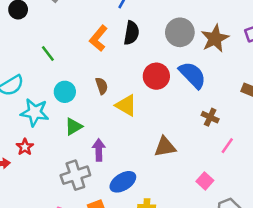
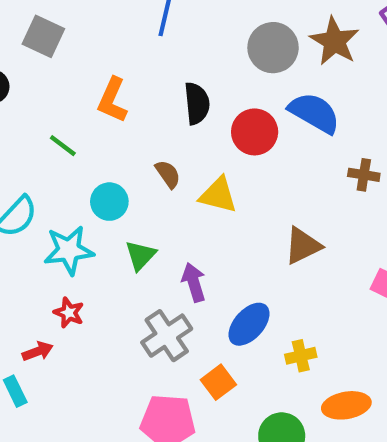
black semicircle: (131, 33) -> (197, 103), moved
orange L-shape: (98, 38) -> (112, 100), moved

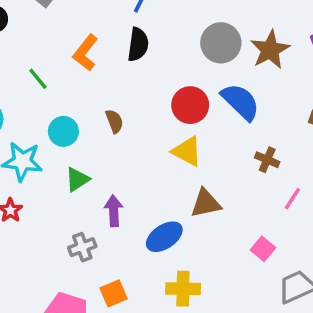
black semicircle: (197, 103) -> (138, 44), moved
yellow triangle: (218, 195) -> (187, 151), moved
blue ellipse: (249, 324) -> (164, 237), moved
gray cross: (167, 336) -> (82, 247), size x0.7
yellow cross: (301, 356) -> (183, 289), size x1.4

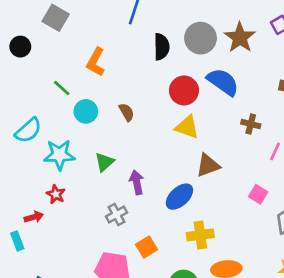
black semicircle: (138, 44) -> (162, 47), moved
cyan circle: (63, 131) -> (86, 111), moved

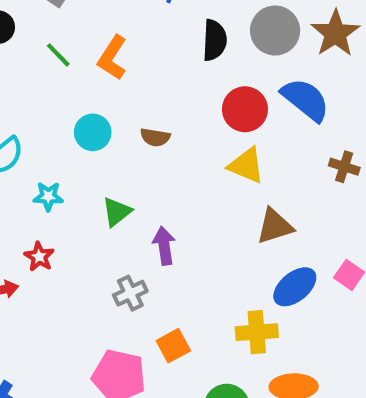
green line: (62, 88) -> (58, 55), moved
brown semicircle: (127, 112) -> (155, 137), turned 126
cyan star: (59, 155) -> (48, 196), size x0.6
blue ellipse: (179, 197) -> (295, 287), moved

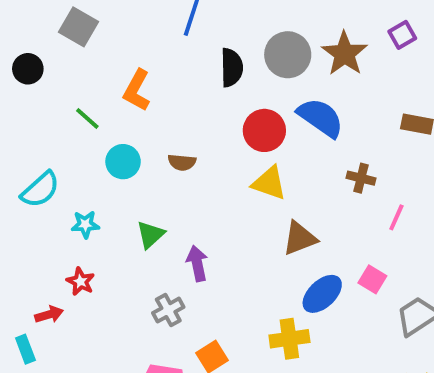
green line: (58, 55) -> (87, 118), moved

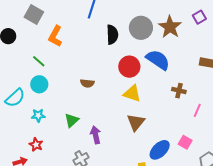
orange L-shape: (137, 90) -> (55, 36), moved
cyan circle: (123, 162) -> (39, 84), moved
brown triangle: (300, 238) -> (136, 122), moved, turned -30

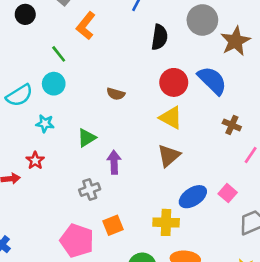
gray circle: (141, 28) -> (202, 20), moved

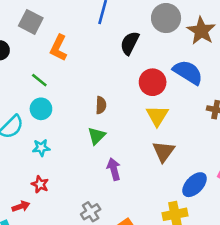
black semicircle: (159, 37) -> (130, 43), turned -150
brown semicircle: (116, 94) -> (101, 105), turned -91
yellow triangle: (171, 118) -> (157, 116), turned 45
green triangle: (87, 138) -> (97, 136), moved
gray cross: (90, 189) -> (91, 212), moved

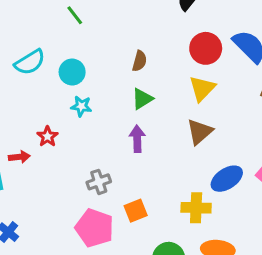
cyan circle: (41, 109) -> (72, 72), moved
green triangle: (97, 136) -> (142, 99), moved
cyan star: (41, 148) -> (81, 106), moved

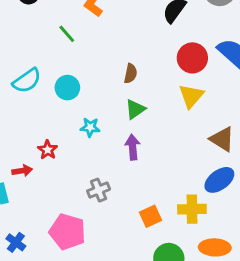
cyan star: (81, 106) -> (90, 127), moved
brown triangle: (200, 132) -> (222, 139), moved, turned -44
orange square: (136, 211) -> (150, 216), moved
pink pentagon: (94, 228) -> (67, 232), moved

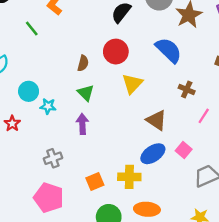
red circle: (192, 58) -> (116, 52), moved
cyan circle: (67, 88) -> (29, 91), moved
green triangle: (135, 109) -> (86, 93), turned -42
pink pentagon: (67, 232) -> (49, 198), moved

